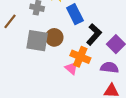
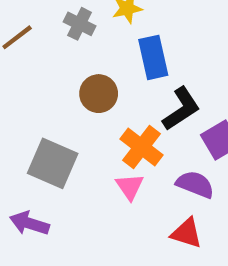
gray square: (37, 41) -> (53, 163), moved
pink triangle: (71, 68) -> (130, 187), moved

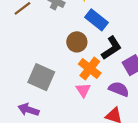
blue rectangle: (153, 57) -> (96, 20), turned -40
brown circle: (99, 94) -> (77, 42), moved

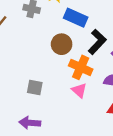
gray square: (41, 77) -> (35, 88), size x0.6

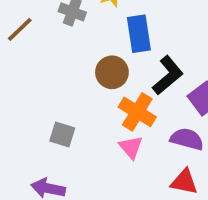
blue rectangle: (76, 18) -> (139, 34), turned 50

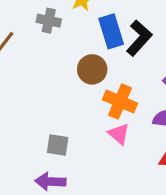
black L-shape: (168, 75) -> (139, 38), moved
gray square: (62, 135) -> (58, 145), moved

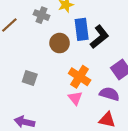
brown circle: (92, 69) -> (60, 43), moved
gray square: (58, 145) -> (30, 78), moved

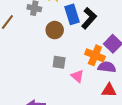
orange cross: (80, 77) -> (95, 55), moved
gray square: (30, 78) -> (59, 62), moved

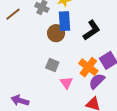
blue rectangle: (72, 14) -> (64, 21), moved
purple semicircle: (107, 67) -> (97, 81), turned -66

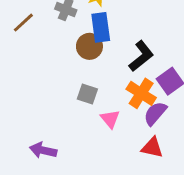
black L-shape: (92, 30) -> (141, 56), moved

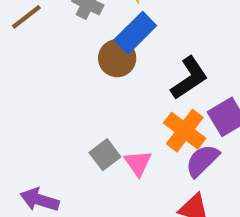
blue rectangle: (101, 27) -> (135, 33), turned 48
gray square: (87, 94) -> (105, 155), moved, turned 30

